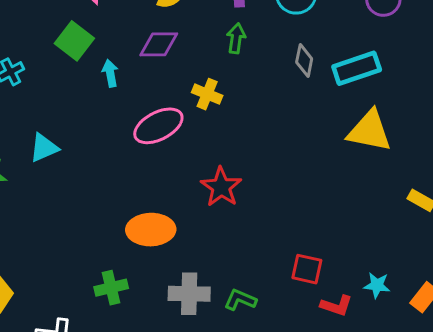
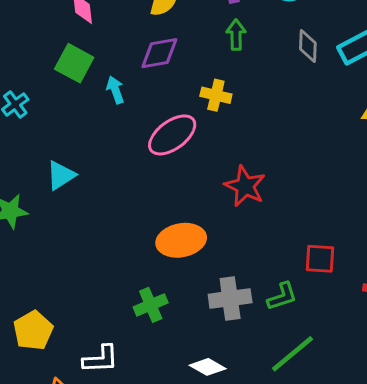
red square: (307, 269) -> (320, 259), moved
green L-shape: (240, 300) -> (282, 296), turned 148

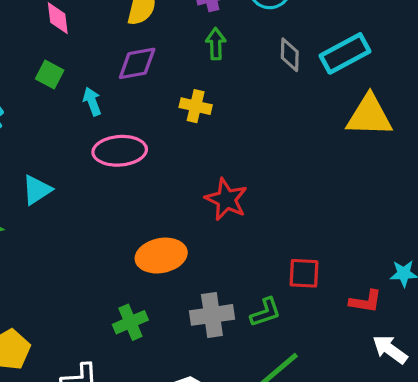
green square: (74, 63) -> (50, 74), size x0.7
pink ellipse: (172, 135) -> (120, 151), moved, turned 33

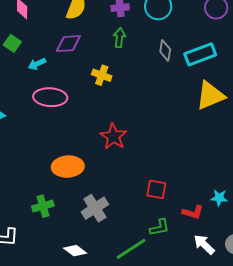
cyan arrow: (92, 102) -> (37, 64), turned -102
yellow triangle: (369, 116) -> (210, 96), turned -32
green L-shape: (265, 312) -> (160, 227), moved
gray cross: (212, 315) -> (95, 208), turned -32

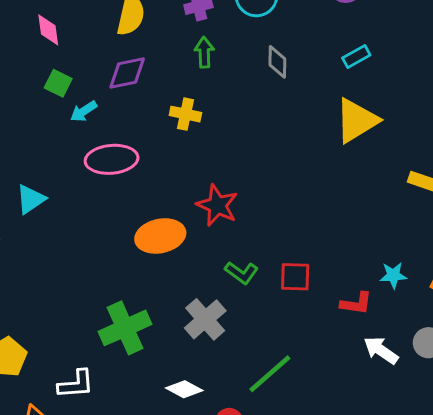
green square: (12, 43) -> (58, 83), moved
cyan rectangle: (200, 54) -> (356, 57), moved, size x0.6
orange ellipse: (68, 167) -> (160, 236), moved
green cross: (43, 206) -> (125, 328), size x1.5
green L-shape: (160, 227) -> (241, 273), moved, turned 55

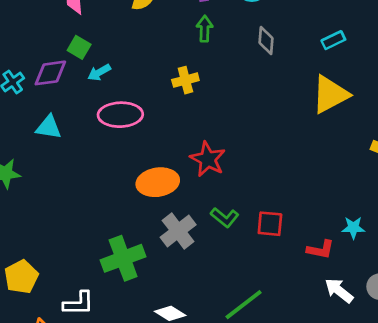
purple diamond: (127, 73) -> (50, 73), moved
yellow cross: (185, 114) -> (185, 80), turned -30
cyan triangle: (31, 199) -> (49, 127), moved, turned 40
gray cross: (205, 319) -> (178, 231), moved

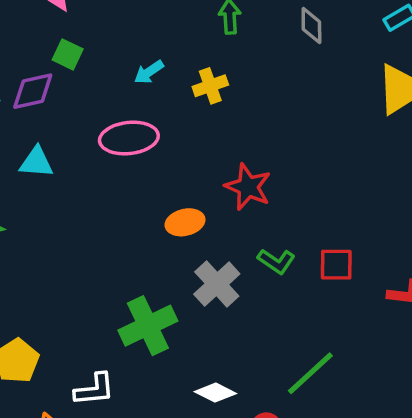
cyan arrow: (99, 72) -> (149, 72), moved
orange ellipse: (158, 182) -> (185, 222), size x0.7

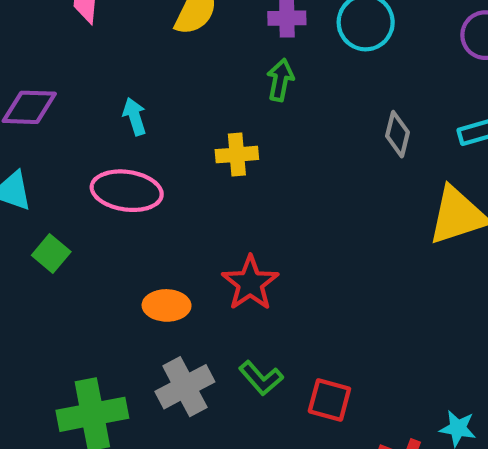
gray diamond: (311, 25) -> (397, 134), moved
green square: (68, 54) -> (51, 254), moved
cyan arrow: (149, 72) -> (135, 116), moved, turned 92

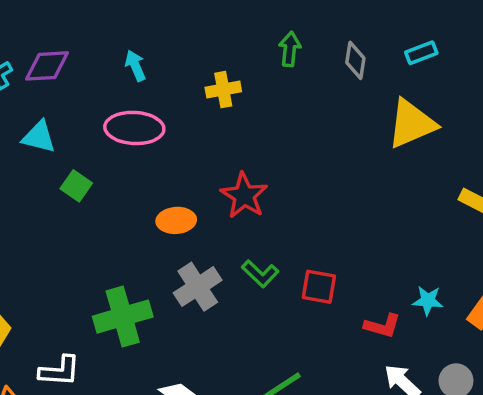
green arrow: (280, 80) -> (290, 49), moved

